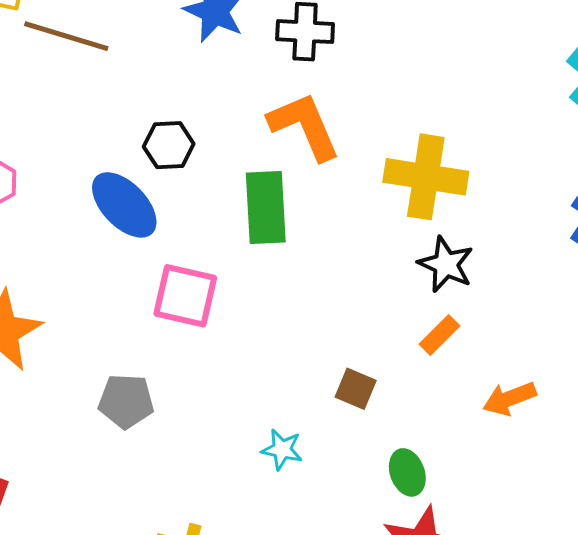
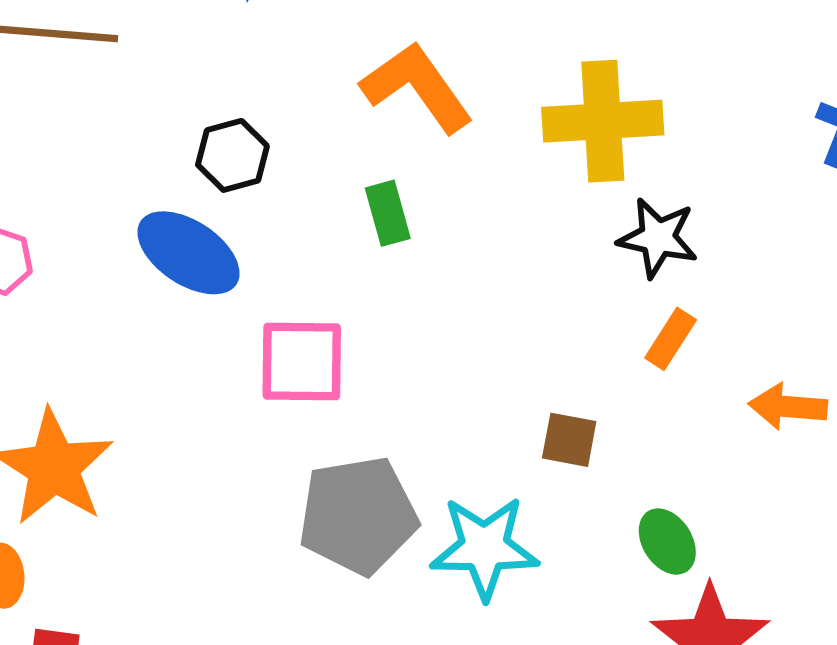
green rectangle: (266, 208) -> (388, 213), size x0.6
orange arrow: (509, 399) -> (788, 407), turned 38
gray pentagon: (126, 401) -> (358, 515), moved, size x1.5
cyan star: (282, 449) -> (484, 548), size x1.8

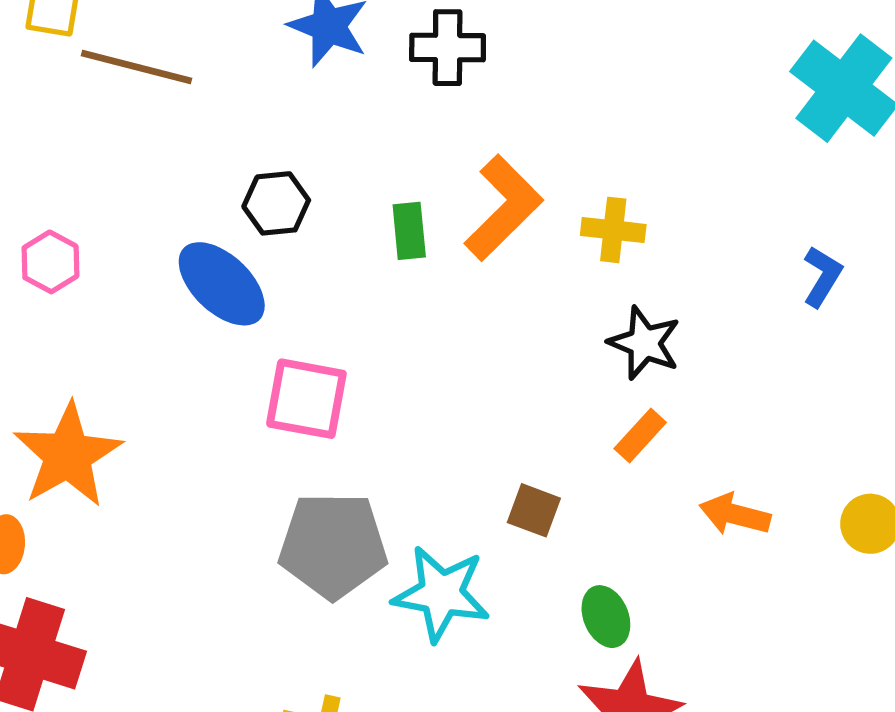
orange L-shape: (417, 87) -> (503, 208), moved, turned 71
yellow cross: (603, 121) -> (613, 230), size x0.6
green rectangle: (388, 213) -> (409, 231), moved

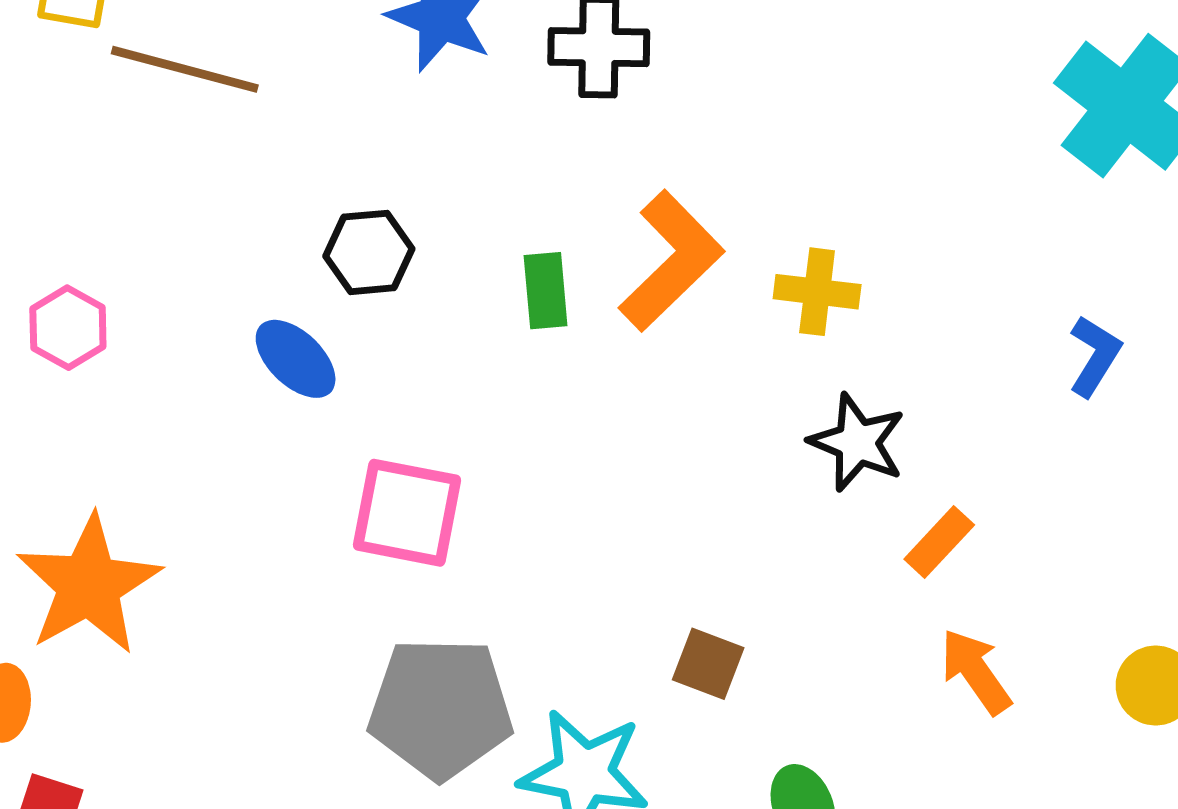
blue ellipse: (222, 284) -> (296, 359), size x0.7
orange rectangle: (640, 436) -> (939, 542), moved
orange arrow: (735, 514) -> (976, 672), turned 40

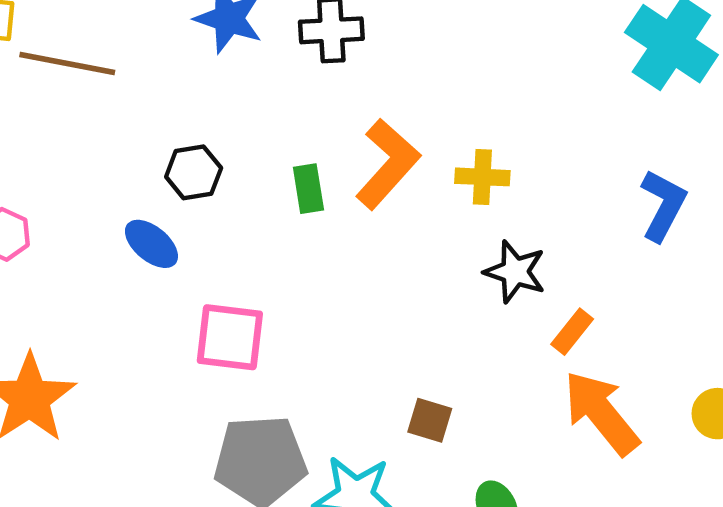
blue L-shape: (1095, 356) -> (663, 205), size x1.4
orange arrow: (976, 672) -> (601, 413), size x1.6

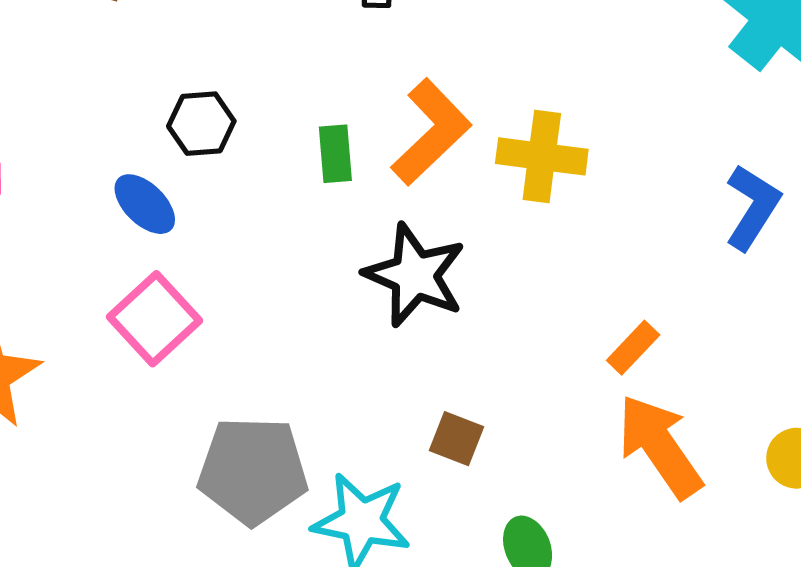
yellow cross: (482, 177) -> (542, 156), size x1.4
black star: (515, 272) -> (415, 275), moved, size x1.4
pink square: (230, 337) -> (154, 319), moved, turned 36

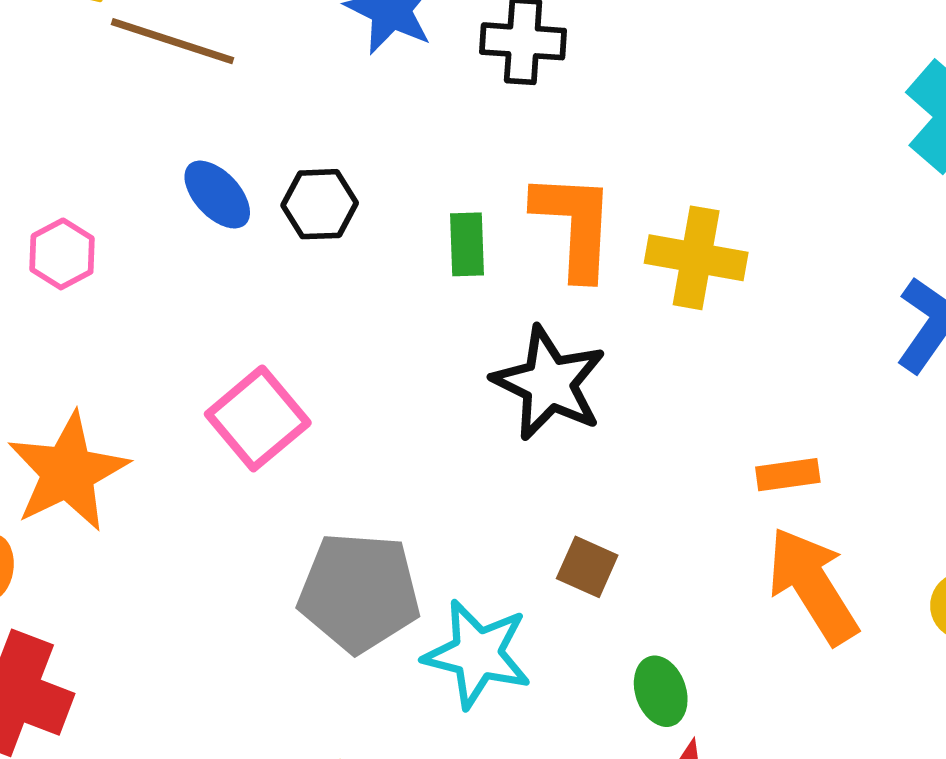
orange L-shape: (431, 132) -> (574, 225), turned -46
blue ellipse: (145, 204) -> (217, 195), moved
orange rectangle: (633, 348) -> (788, 475), turned 36

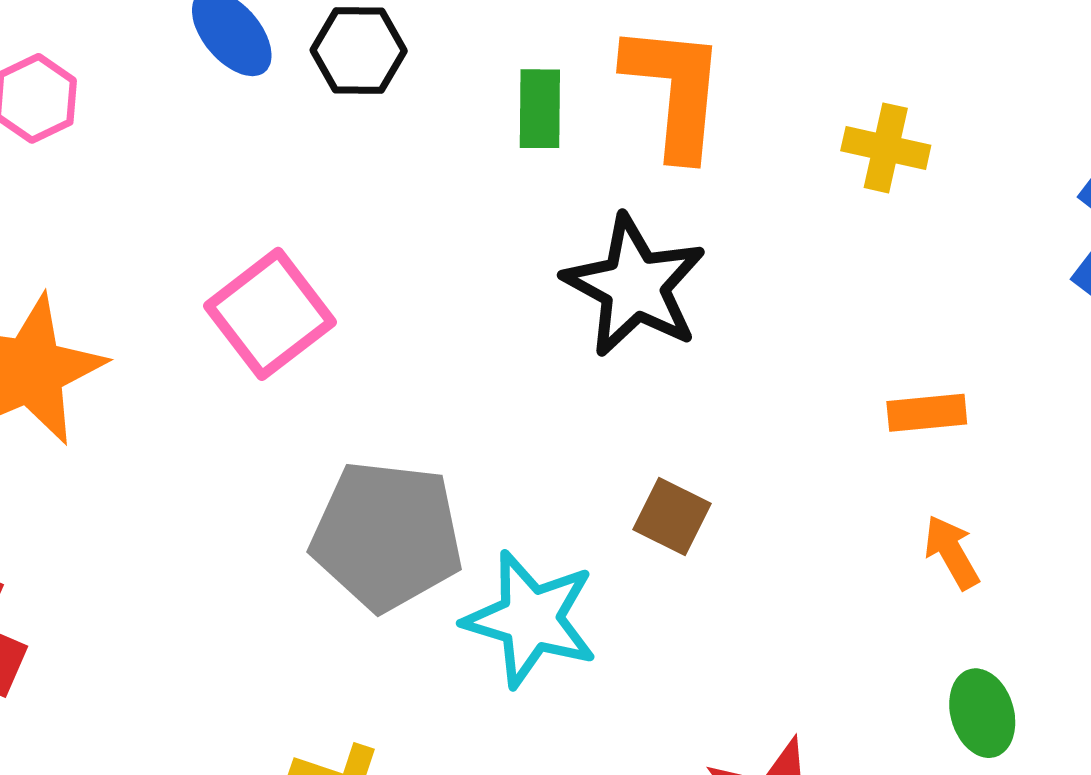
yellow cross: (696, 258) -> (886, 148), moved, size x0.7
orange arrow: (813, 586) -> (952, 552), size x0.5
green ellipse: (661, 691) -> (982, 713), moved

